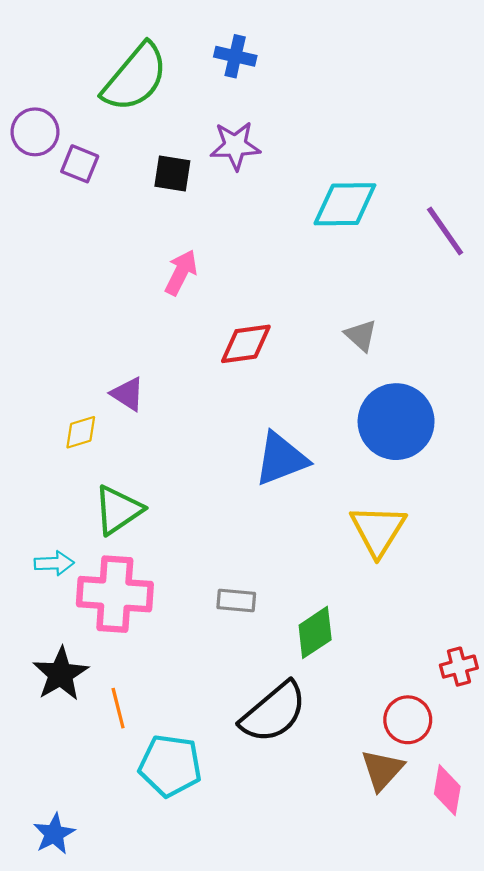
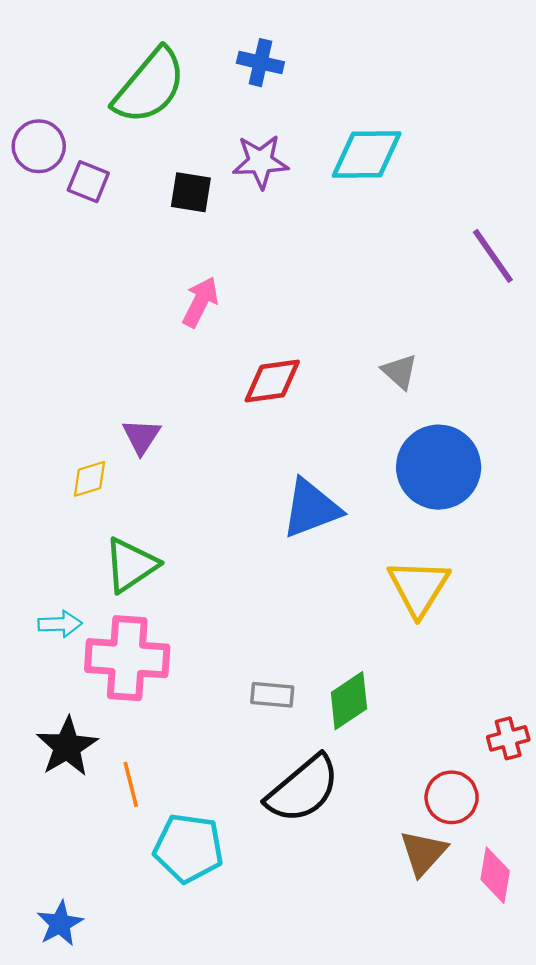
cyan diamond: (345, 204) -> (367, 155), moved
purple triangle: (128, 394) -> (141, 436), turned 30
gray rectangle: (236, 601) -> (272, 695), moved

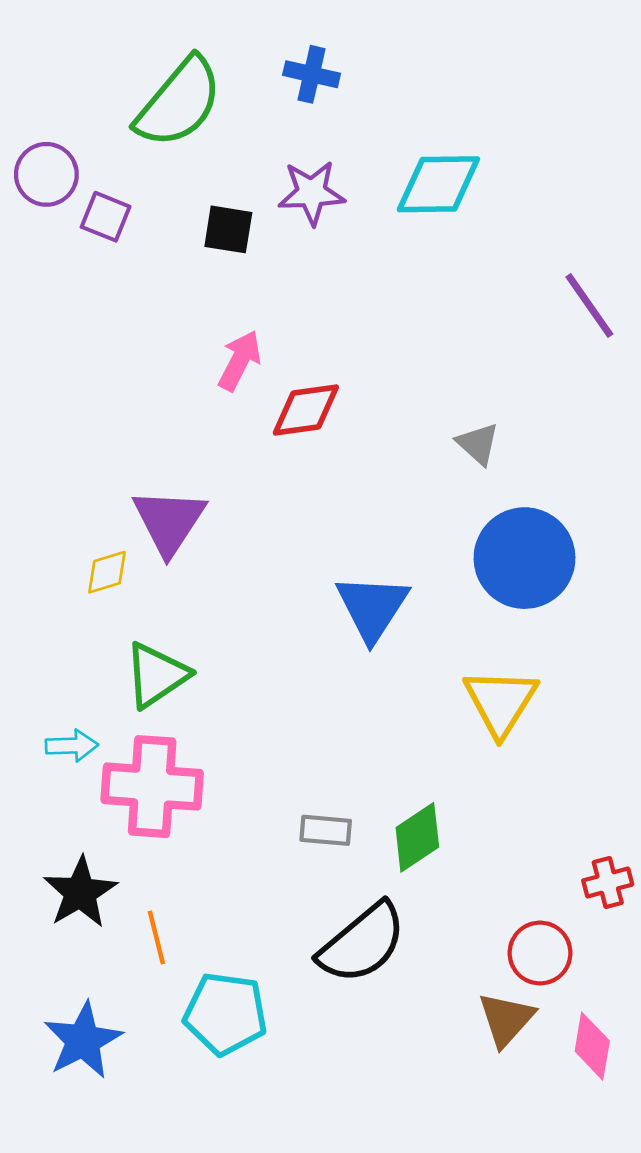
red diamond: (272, 381) -> (306, 410), moved
purple triangle: (141, 436) -> (169, 521), size x1.6
blue triangle: (311, 508) -> (372, 607), turned -36
blue star: (60, 924) -> (83, 1040), moved, size x1.4

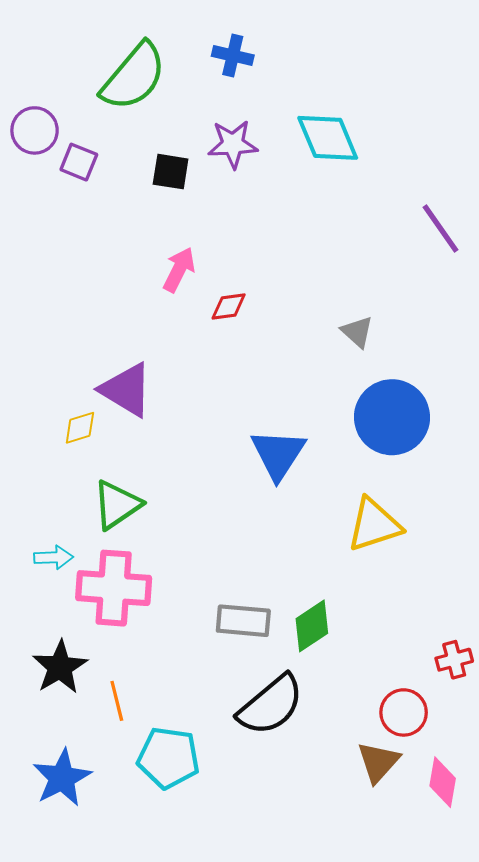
cyan diamond: (438, 184) -> (328, 138), turned 68
red diamond: (306, 410) -> (229, 307), size x0.7
purple triangle: (169, 521) -> (126, 390), turned -32
yellow triangle: (501, 702) -> (374, 525), turned 40
gray rectangle: (326, 830) -> (243, 621), size x1.4

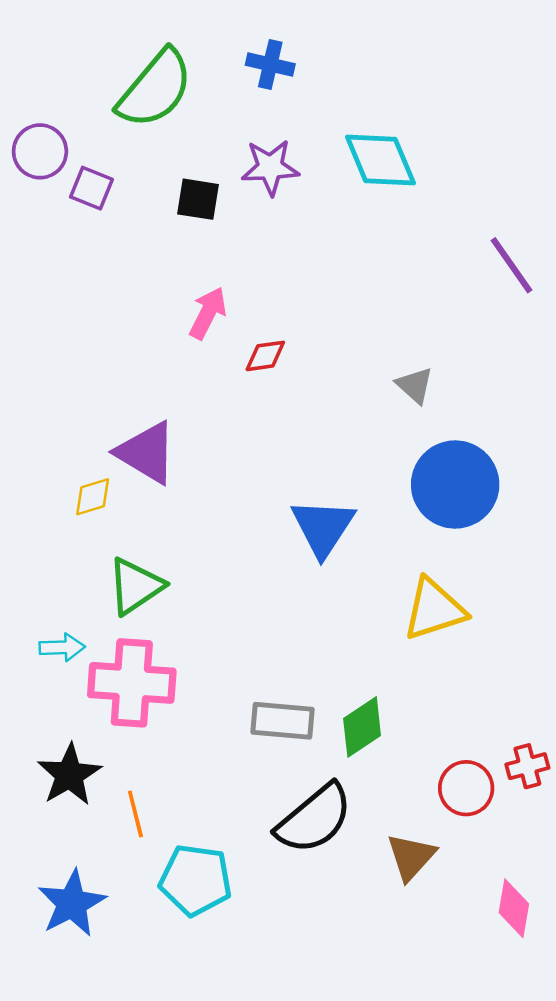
red circle: (404, 712) -> (466, 788), moved
brown triangle: (378, 762) -> (411, 857), moved

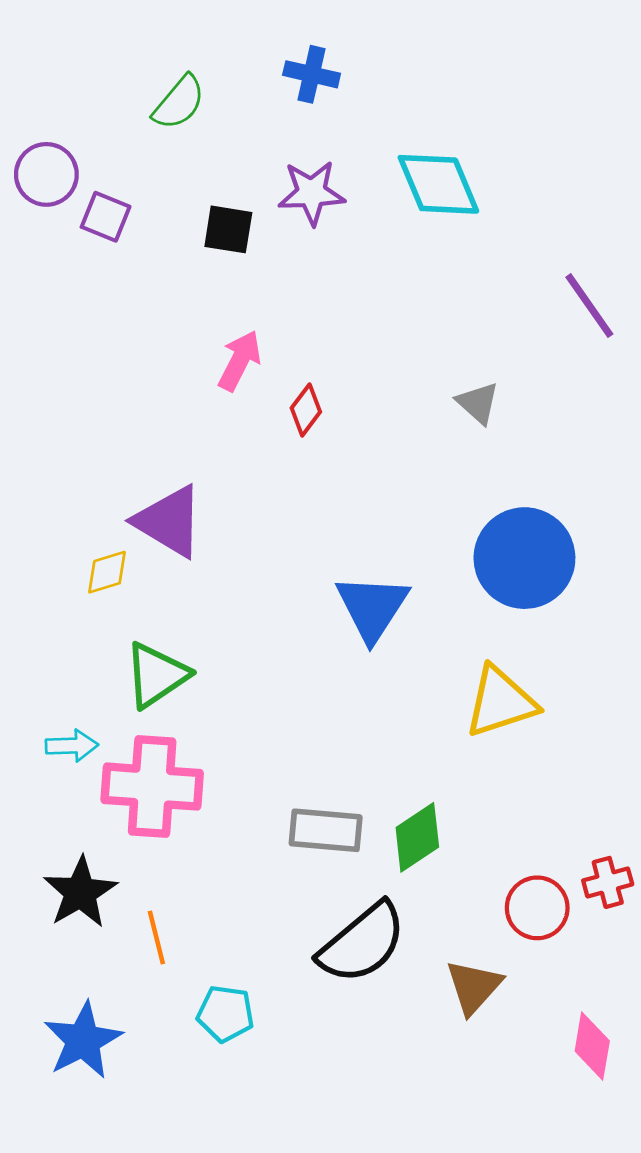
green semicircle: (155, 89) -> (179, 103), size x0.6
red diamond: (265, 356) -> (306, 410), turned -45
gray triangle: (415, 385) -> (478, 403), moved
cyan pentagon: (195, 880) -> (225, 1014), size x0.7

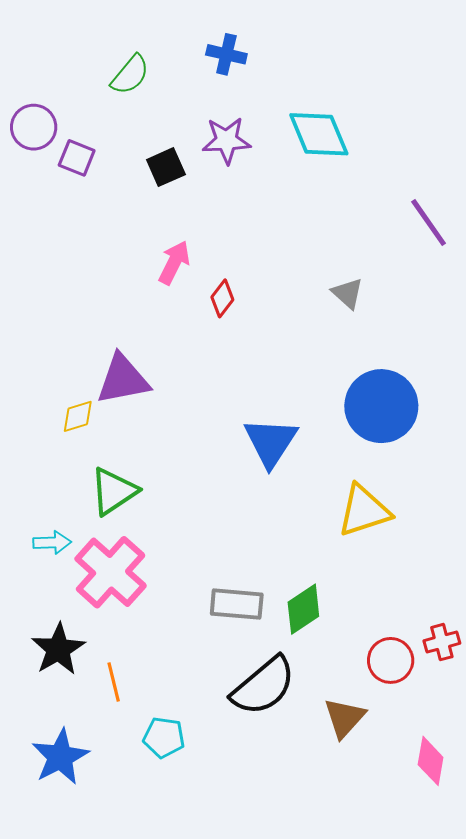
black square: (228, 229) -> (166, 167), turned -33
purple triangle: (169, 521) -> (123, 379), turned -42
pink cross: (152, 787) -> (111, 572), turned 38

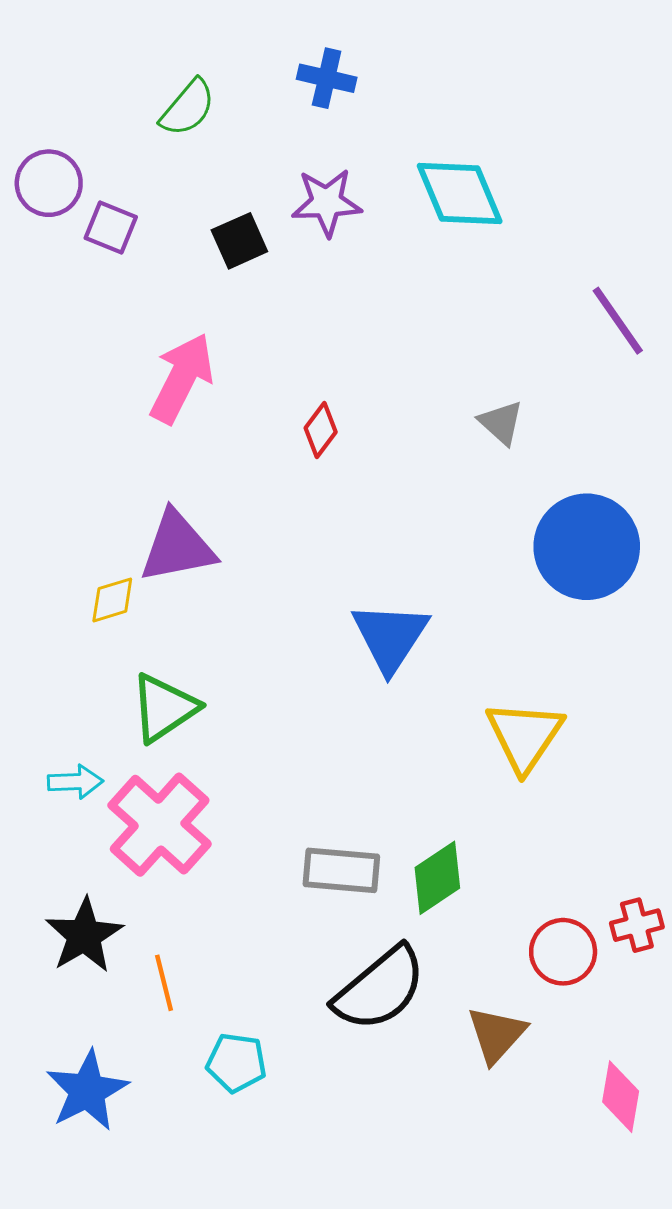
pink arrow: (174, 262) -> (182, 378), moved, size x1.4
blue circle: (381, 406) -> (587, 547), moved
yellow triangle: (364, 511) -> (525, 736), turned -38

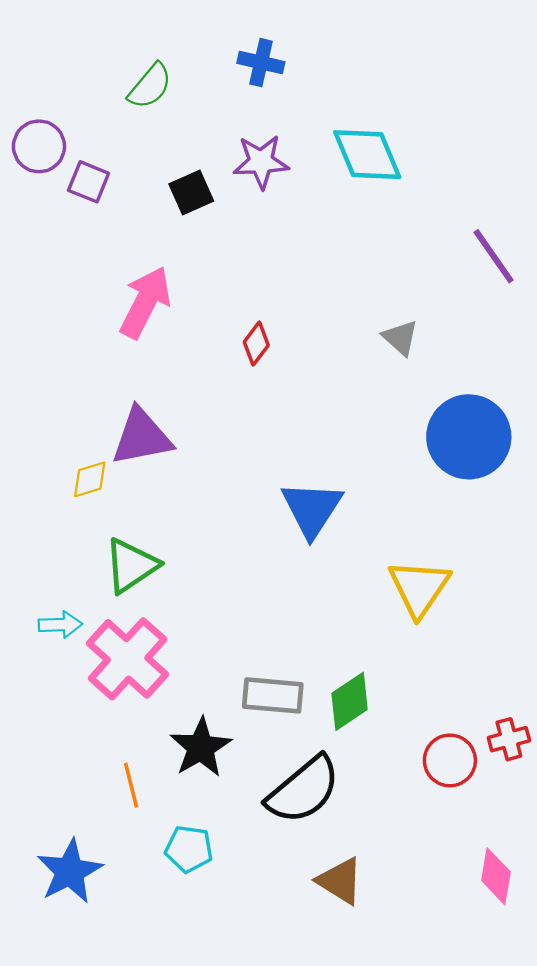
black star: (84, 935) -> (201, 747), moved
brown triangle: (497, 1034) -> (340, 881), moved, turned -40

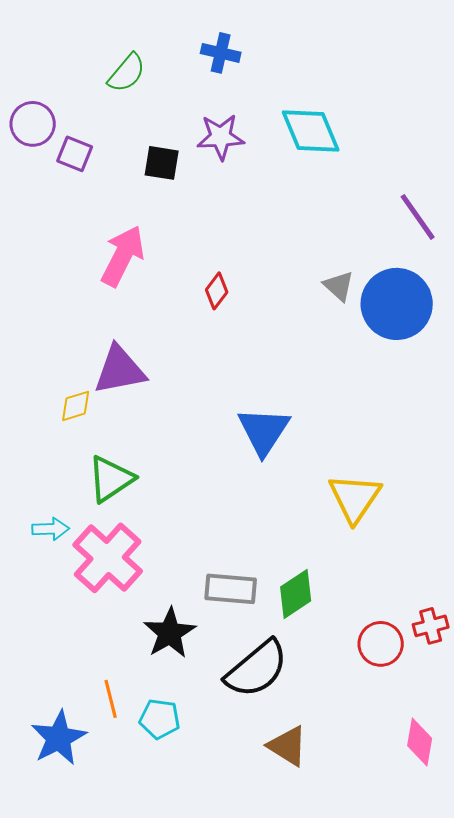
black square: (191, 192) -> (162, 163), turned 33
blue circle: (469, 437) -> (397, 304), moved
orange line: (131, 785) -> (111, 699), moved

